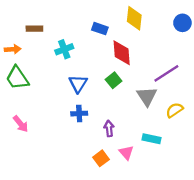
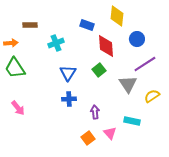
blue circle: (182, 23) -> (137, 39), moved

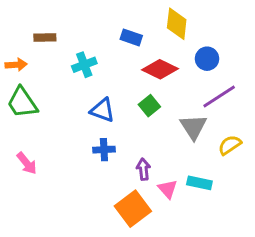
red diamond: (106, 46) -> (160, 69), turned -60
blue triangle: (68, 73) -> (102, 110), turned -42
pink triangle: (110, 133) -> (168, 189), moved
orange square: (88, 138) -> (133, 209), size x1.6

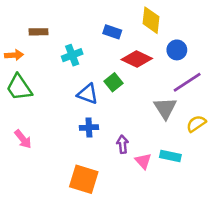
green square: (149, 106) -> (113, 82), moved
orange square: (133, 209) -> (84, 179), moved, turned -36

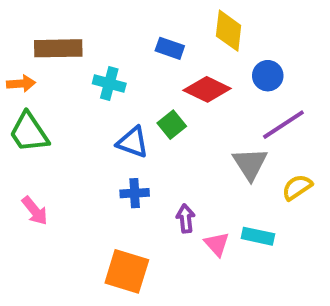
brown rectangle: (39, 32) -> (58, 48), size x1.6
cyan cross: (72, 55) -> (109, 84), turned 36

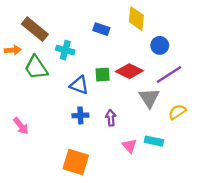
brown rectangle: (58, 48) -> (35, 29), turned 40
red diamond: (207, 89) -> (129, 71), moved
green square: (172, 125) -> (103, 75), turned 35
green trapezoid: (29, 132) -> (36, 68), moved
purple arrow: (186, 219) -> (111, 118), moved

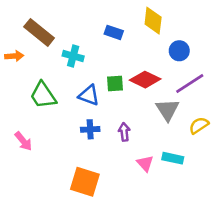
green trapezoid: (36, 68) -> (43, 95), moved

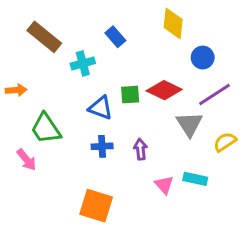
blue rectangle: (114, 32) -> (115, 37), moved, turned 30
orange arrow: (14, 56) -> (16, 90), moved
cyan cross: (73, 56) -> (83, 63), turned -30
green trapezoid: (43, 95) -> (46, 129), moved

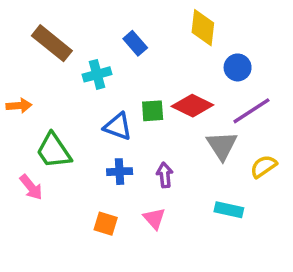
pink triangle: (164, 185) -> (154, 218), moved
orange square: (96, 206) -> (106, 224), moved, size x0.6

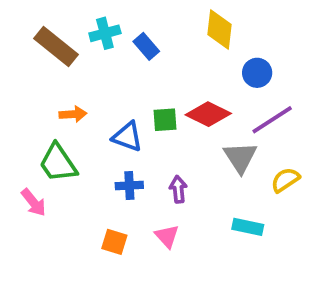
cyan cross: (97, 74) -> (105, 33), moved
orange arrow: (19, 106) -> (73, 114), moved

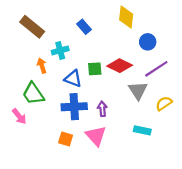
cyan cross: (105, 33) -> (60, 50), moved
orange arrow: (73, 114) -> (42, 66), turned -104
blue cross: (129, 186) -> (74, 107), size x1.6
pink triangle: (167, 236) -> (96, 136), size x1.5

